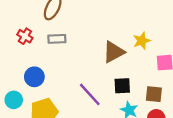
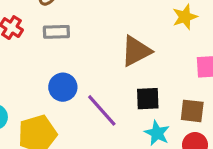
yellow star: (142, 41) -> (185, 17), moved
blue circle: (34, 77) -> (63, 87), moved

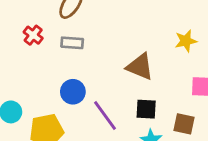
brown triangle: (136, 51) -> (140, 67), turned 44

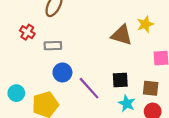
gray rectangle: (72, 43) -> (53, 46), moved
brown triangle: (140, 67) -> (122, 35), moved

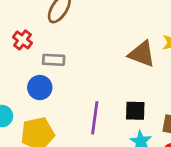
blue circle: (62, 72) -> (40, 88), moved
purple line: (89, 88) -> (95, 118), turned 45

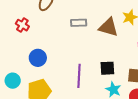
gray rectangle: (54, 60) -> (79, 23), moved

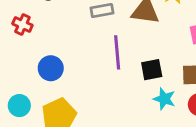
purple line: (79, 76) -> (117, 52), moved

